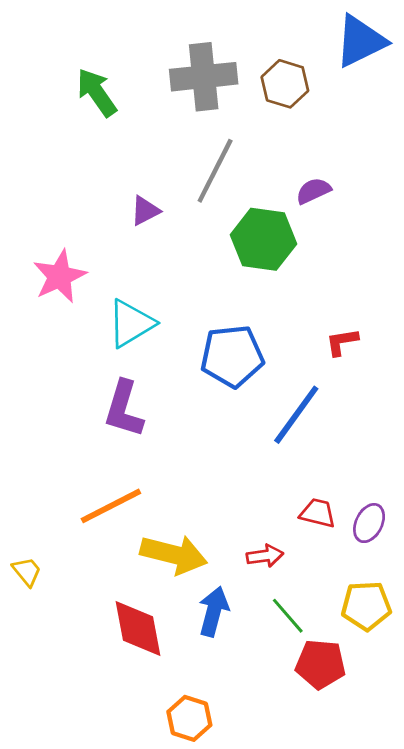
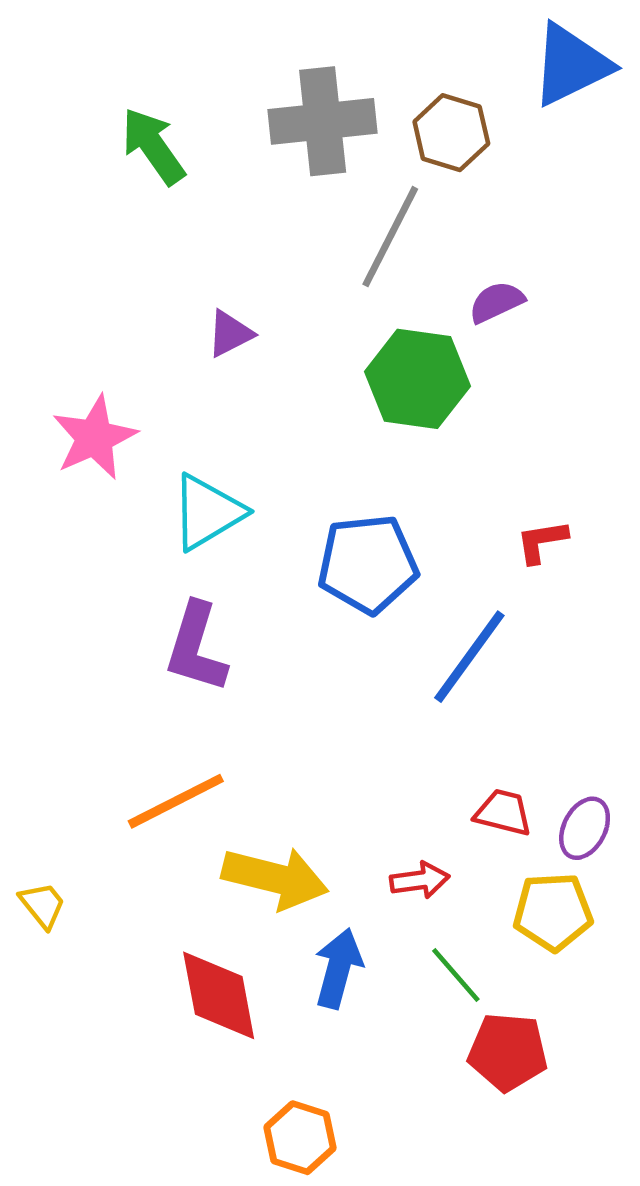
gray line: (215, 171) -> (390, 237), moved
yellow pentagon: (366, 606) -> (553, 912), moved

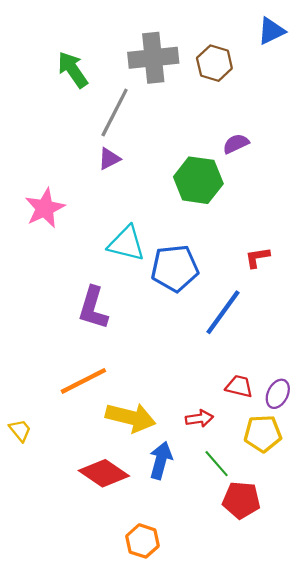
blue triangle: (571, 65) -> (271, 31), size x0.7
gray line: (390, 237) -> (115, 113), moved
cyan triangle: (207, 512) -> (126, 244), moved, turned 45
red diamond: (219, 995) -> (104, 473), turned -45

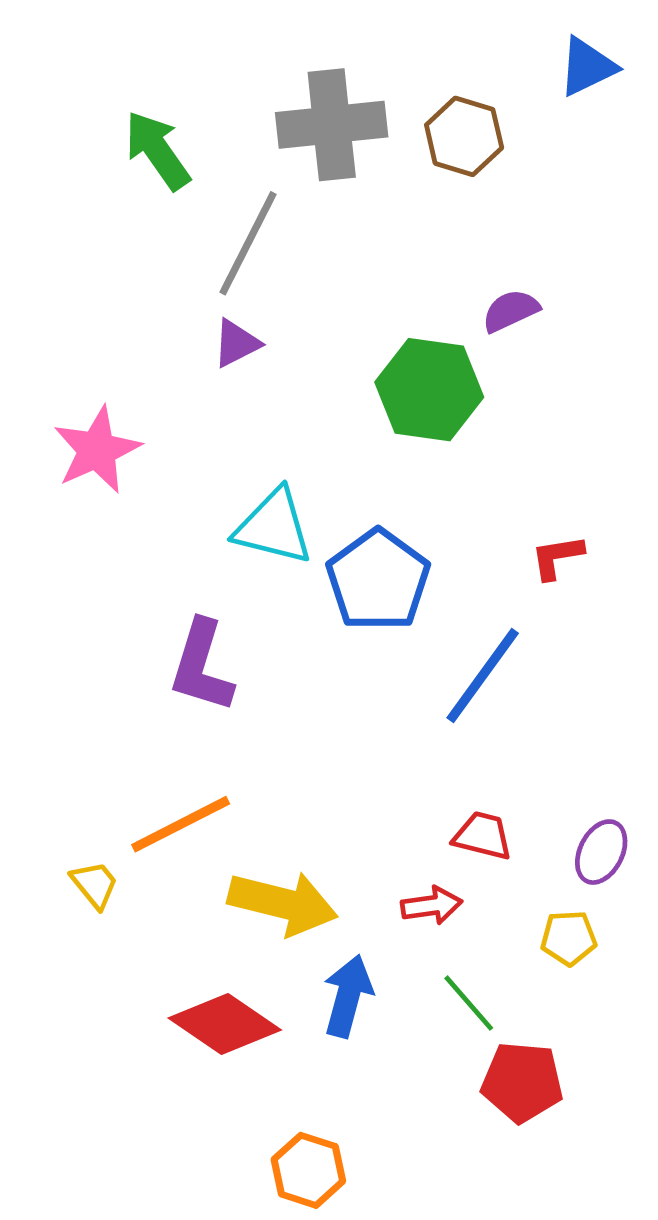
blue pentagon: (175, 268) -> (378, 580), turned -30
red trapezoid: (239, 386) -> (483, 836), moved
yellow trapezoid: (20, 430) -> (95, 885), moved
yellow pentagon: (263, 434) -> (569, 938), size x0.7

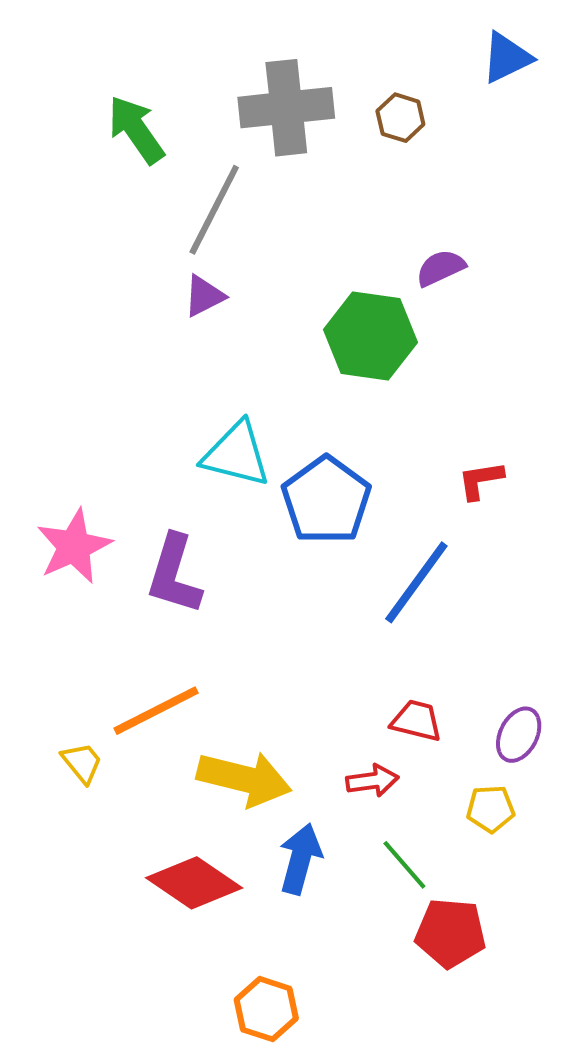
brown hexagon: (464, 136) -> (400, 118), size x0.7
pink star: (97, 450) -> (74, 546), moved

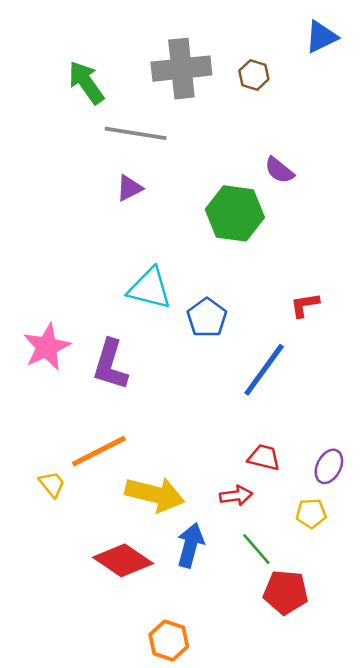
gray line: (214, 210) -> (136, 133), turned 72
purple semicircle: (441, 268) -> (279, 170), turned -116
blue pentagon: (326, 500) -> (207, 318), size x0.7

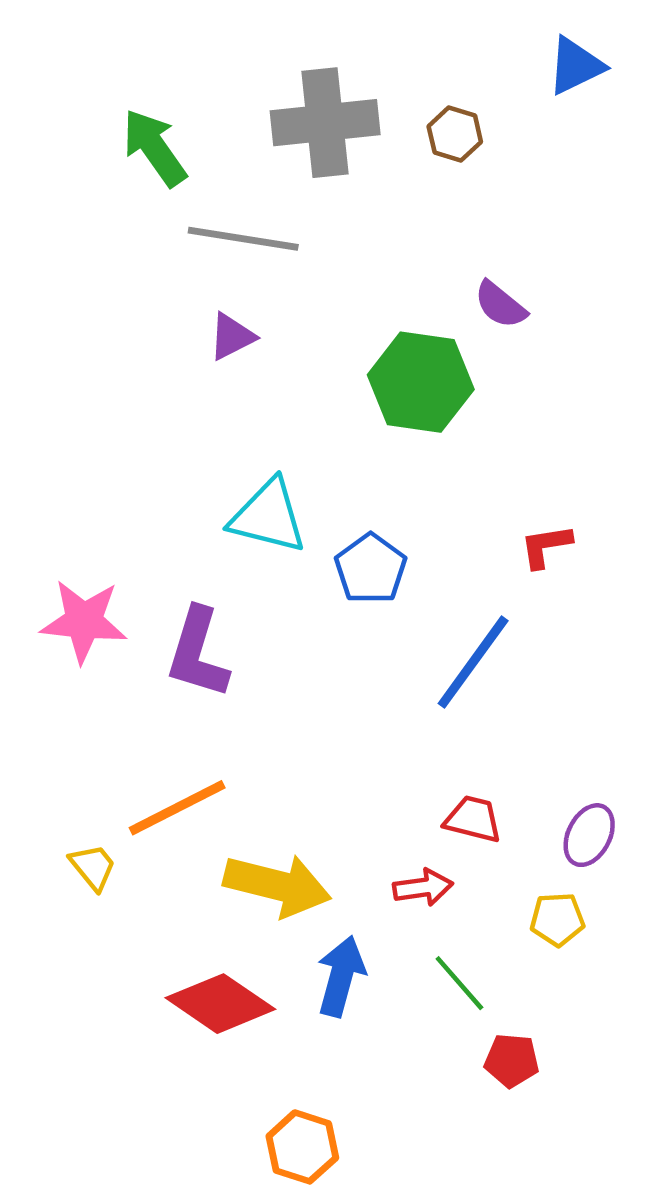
pink star: (47, 347) -> (84, 621), turned 30
red pentagon: (286, 592) -> (512, 1060), size x0.7

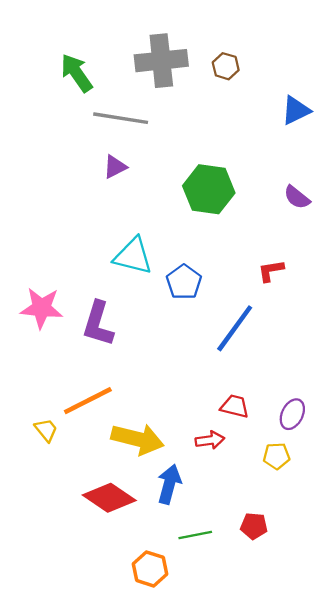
blue triangle: (575, 66) -> (296, 110), moved
purple semicircle: (500, 305) -> (297, 197), moved
green line: (459, 983) -> (195, 535), moved, turned -60

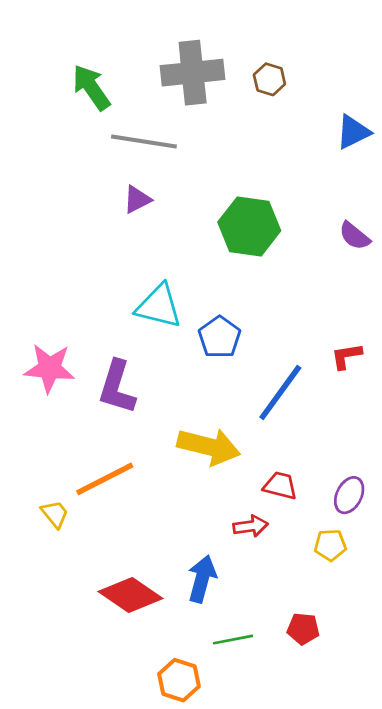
red L-shape: (271, 271) -> (346, 356), moved
yellow arrow: (138, 439) -> (209, 447), moved

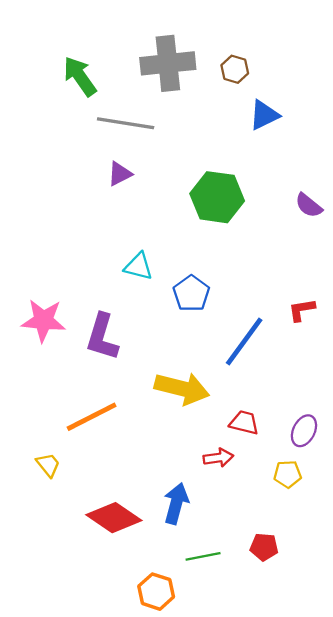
blue triangle: (353, 132) -> (264, 115), moved
cyan triangle: (159, 306) -> (138, 266), size x0.7
yellow trapezoid: (55, 514) -> (48, 465), moved

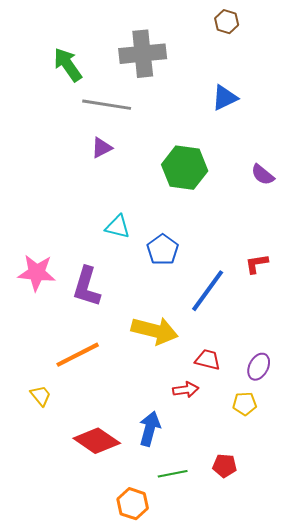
brown hexagon: (235, 69) -> (227, 22), moved

